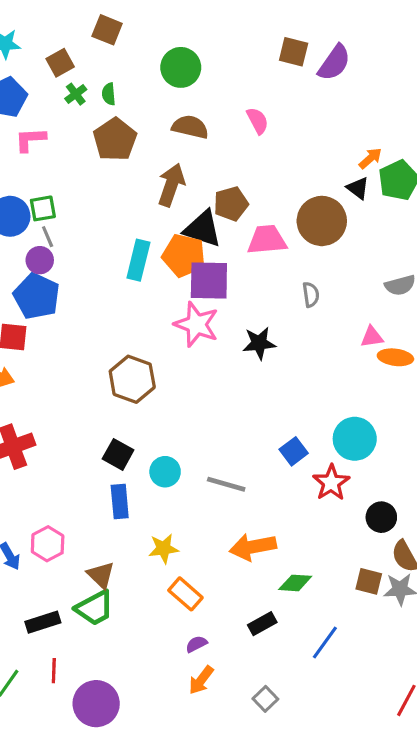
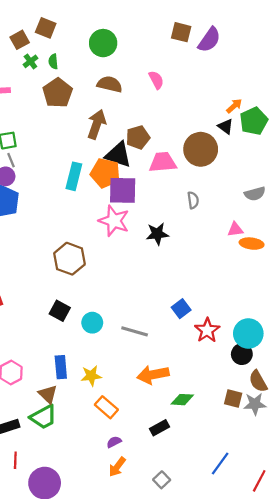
brown square: (107, 30) -> (46, 28), moved
cyan circle: (355, 439) -> (248, 334), moved
blue rectangle: (120, 501) -> (61, 367), moved
blue line: (325, 642) -> (220, 464), moved

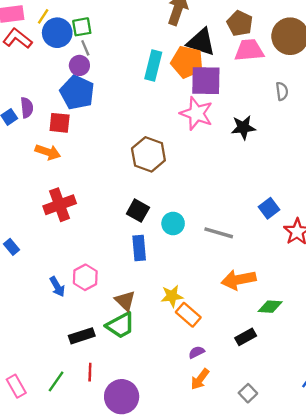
brown pentagon: (138, 137) -> (240, 23), moved, turned -30
blue rectangle: (61, 367) -> (139, 248), moved
yellow star: (91, 376) -> (172, 296), moved

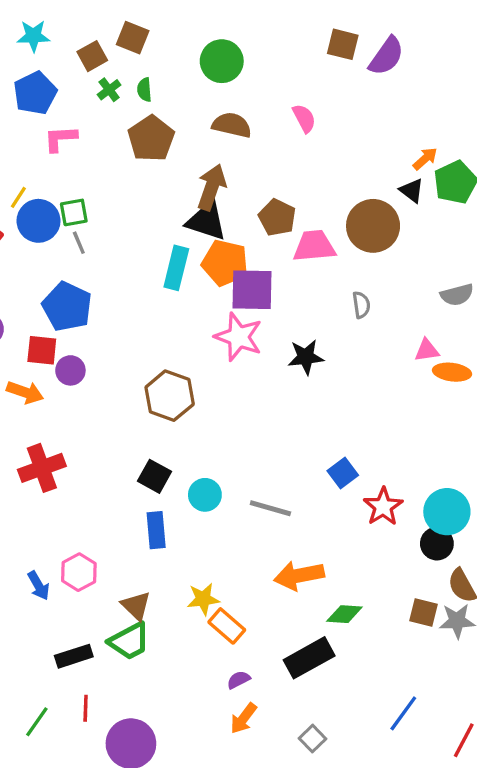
brown pentagon: (240, 23) -> (277, 217), moved
black triangle: (201, 42) -> (207, 221), moved
purple circle: (79, 65) -> (70, 370), moved
black rectangle: (246, 337) -> (309, 658), size x1.6

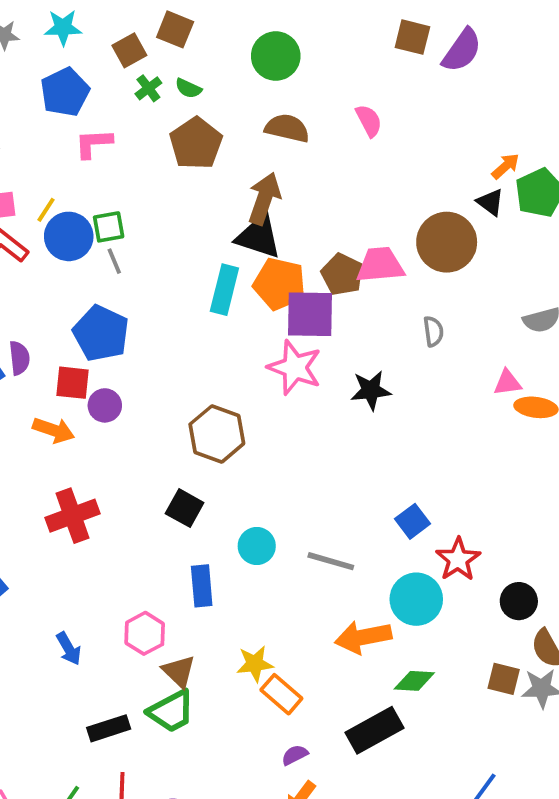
green semicircle: (144, 90) -> (188, 88), turned -60
brown pentagon: (277, 217) -> (342, 274), moved
black square: (154, 476) -> (185, 508), moved
cyan circle: (447, 512) -> (416, 599), moved
pink hexagon: (79, 572) -> (145, 633), moved

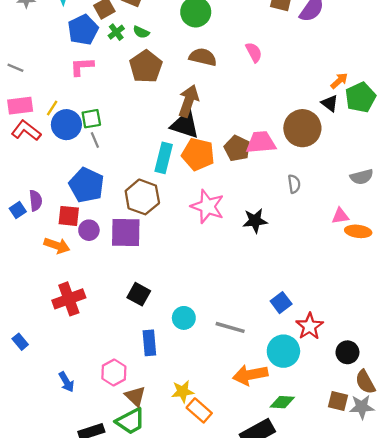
blue pentagon: (65, 92) -> (83, 30), moved
purple square: (310, 314) -> (126, 233), moved
brown hexagon: (217, 434) -> (142, 197), moved

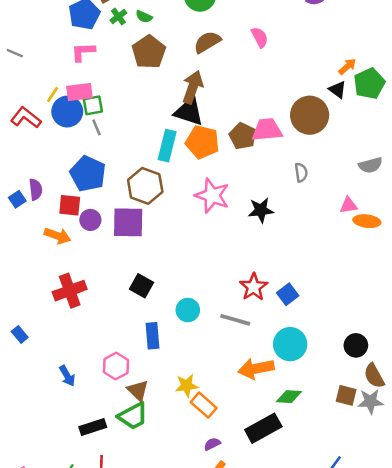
brown semicircle: (203, 57) -> (207, 42), turned -44
pink rectangle: (20, 106) -> (79, 92), moved
red star: (310, 326) -> (254, 287), moved

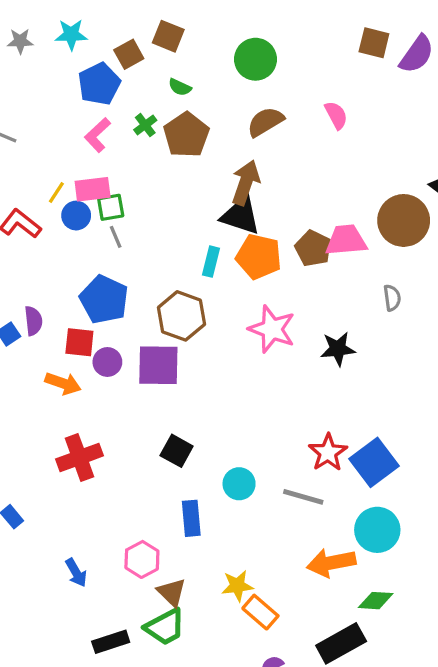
green cross: (118, 17) -> (145, 125), moved
pink L-shape: (83, 52) -> (98, 135), turned -40
blue circle: (67, 112) -> (76, 216), size x0.7
cyan rectangle: (167, 146) -> (211, 262), size x0.7
blue square: (288, 294) -> (374, 462), size x1.6

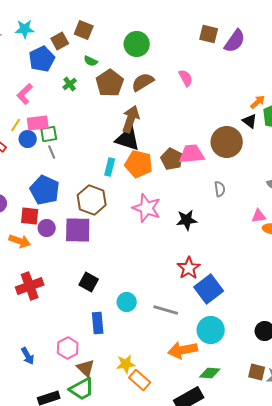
pink L-shape: (98, 135) -> (25, 94), moved
brown pentagon: (186, 135) -> (110, 83), moved
red star: (328, 452) -> (189, 268), moved

